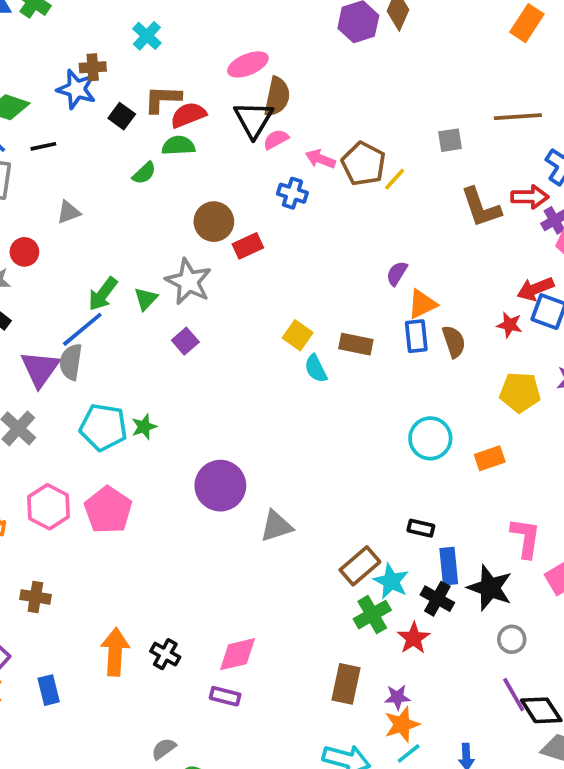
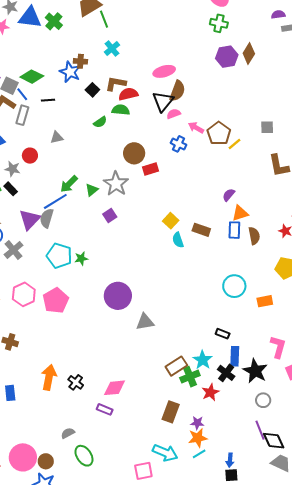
brown rectangle: (360, 566) -> (176, 366), moved

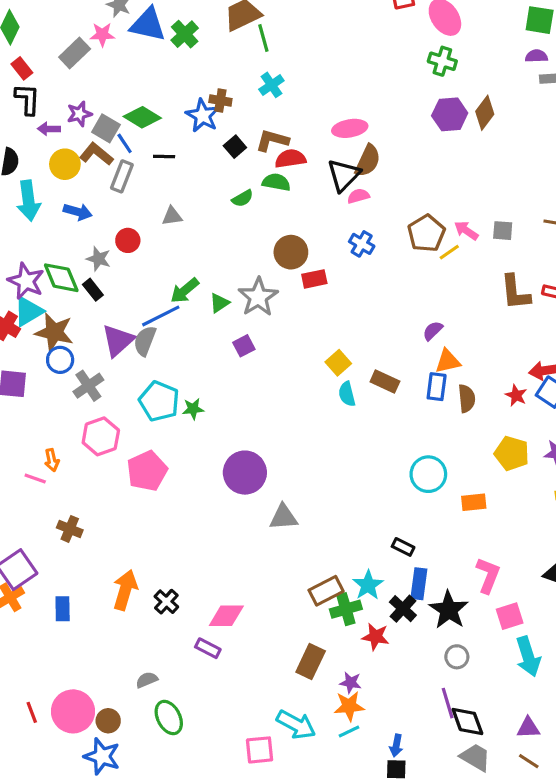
pink arrow: (196, 128) -> (466, 231), moved
pink hexagon: (24, 294) -> (101, 436), moved
red star: (210, 392) -> (376, 637), turned 30

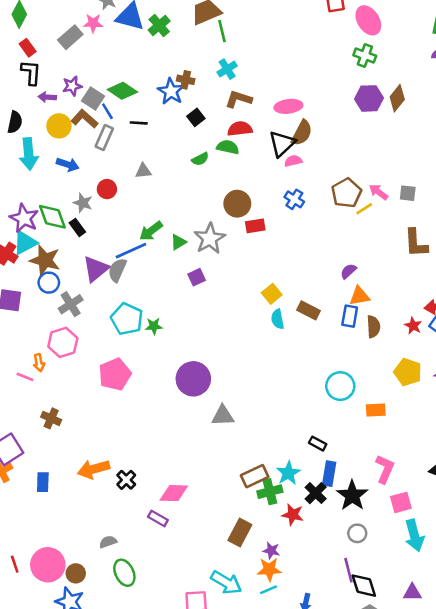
brown L-shape: (272, 140) -> (239, 99), moved
pink hexagon: (101, 436) -> (63, 342), moved
orange arrow: (125, 590) -> (94, 469), turned -124

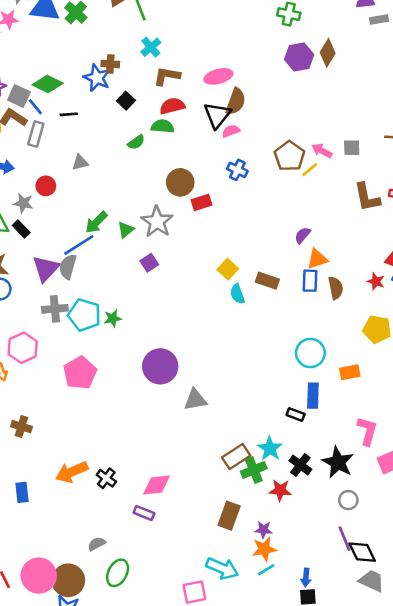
gray cross: (71, 304) -> (55, 309), moved, turned 35
blue rectangle: (329, 474) -> (313, 396), moved
brown circle: (76, 573) -> (68, 580), size x1.6
green ellipse: (124, 573) -> (118, 573), turned 60

